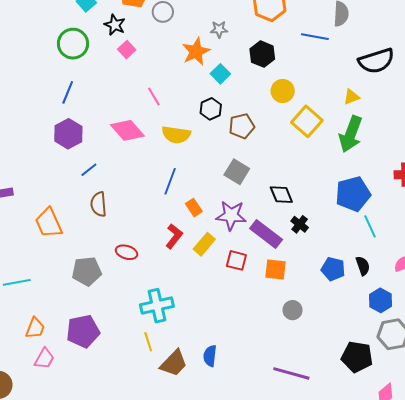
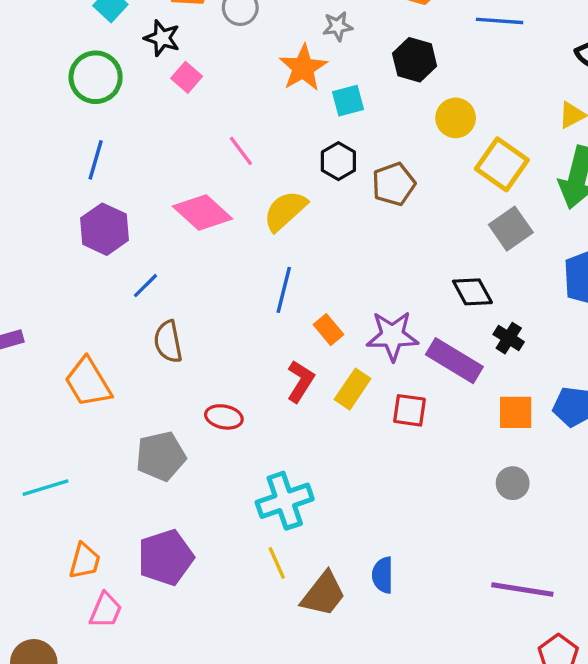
cyan square: (220, 74) -> (348, 101), turned 36
yellow semicircle: (176, 135) -> (285, 211), turned 136
gray square: (237, 172) -> (511, 229), moved, turned 30
orange square: (276, 270) -> (516, 412), moved

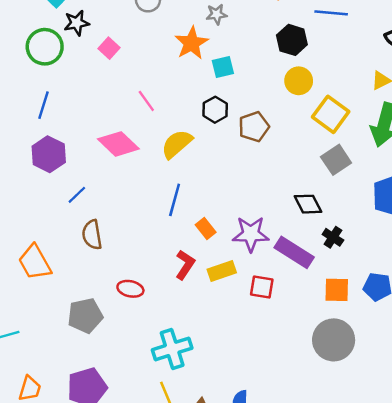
black star: (162, 38) -> (77, 23), moved, turned -30
black hexagon: (415, 60) -> (292, 40), moved
yellow rectangle: (353, 389) -> (222, 271), turned 36
gray circle: (513, 483) -> (334, 340), size x1.8

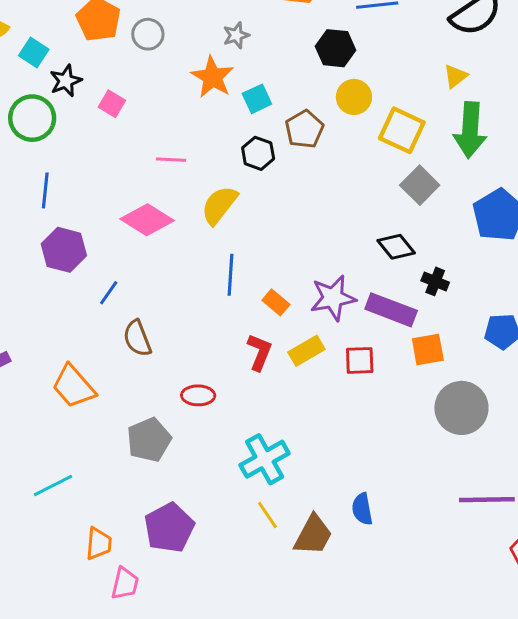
pink line: (146, 101) -> (171, 160), turned -40
brown pentagon: (254, 127) -> (304, 129), moved
orange square: (337, 290) -> (428, 350), moved

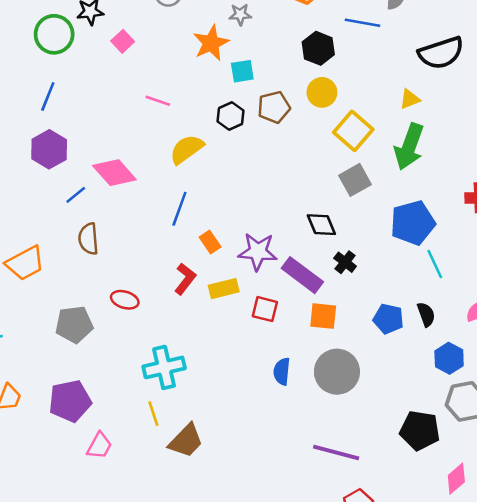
pink diamond: (147, 220) -> (114, 173), moved
orange trapezoid: (74, 386) -> (25, 263), turned -93
blue semicircle: (362, 509) -> (282, 371), moved
pink trapezoid: (125, 583) -> (99, 446), moved

